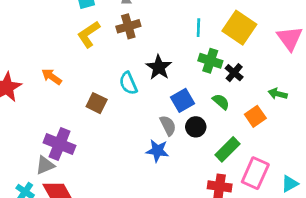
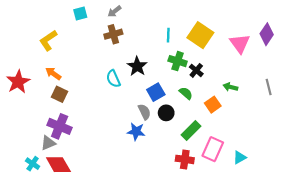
yellow L-shape: (89, 34) -> (48, 40), moved
brown square: (97, 103) -> (60, 94), moved

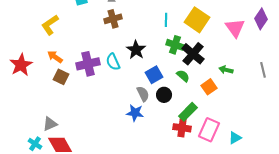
black cross: (196, 70) -> (193, 54), size x1.6
purple cross: (60, 126) -> (88, 64), moved, turned -35
red cross: (185, 159) -> (182, 128), moved

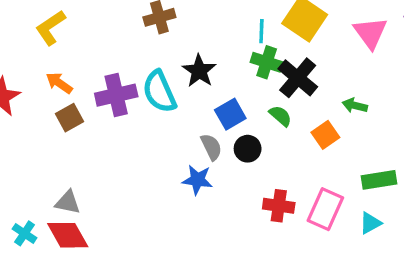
cyan line: (166, 20) -> (261, 31), moved
cyan semicircle: (113, 62) -> (159, 92), size x1.4
brown square: (61, 77) -> (69, 118), turned 35
green rectangle: (188, 112) -> (379, 180), moved, turned 36
gray triangle: (50, 124) -> (68, 202), moved, turned 35

